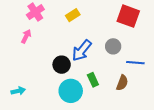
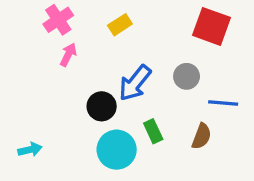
pink arrow: (26, 36) -> (68, 55), moved

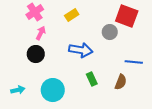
gray circle: (187, 76) -> (110, 32), moved
blue arrow: (135, 83) -> (81, 50), turned -120
black circle: (102, 106) -> (36, 54), moved
cyan circle: (117, 150) -> (53, 90), moved

